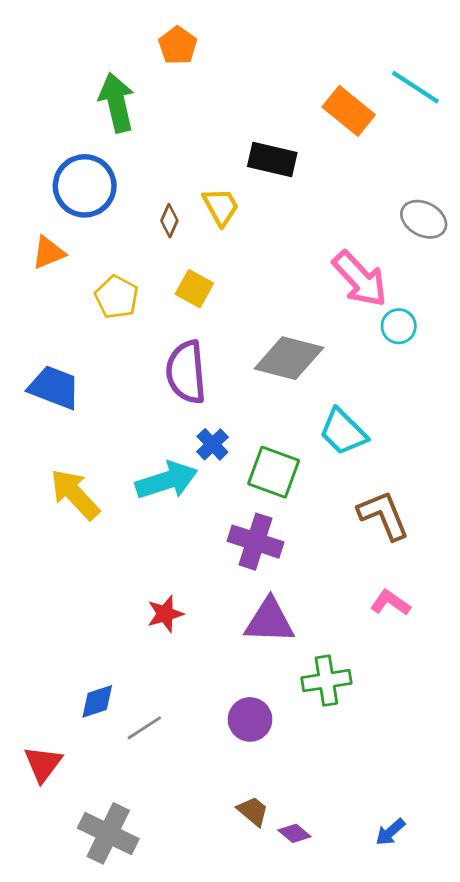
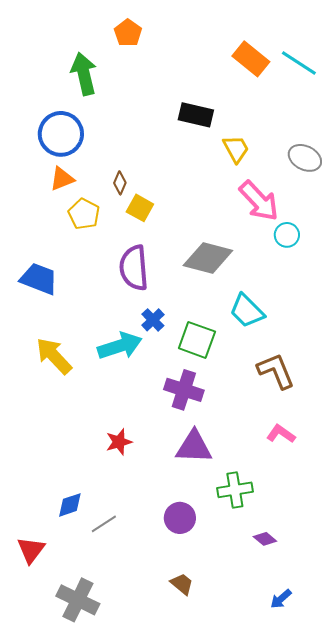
orange rectangle: (349, 111) -> (251, 59), moved
yellow trapezoid: (221, 207) -> (236, 149), moved
brown diamond: (169, 221) -> (120, 183), moved
orange triangle: (49, 253) -> (62, 179), moved
purple diamond: (294, 833) -> (265, 539), moved

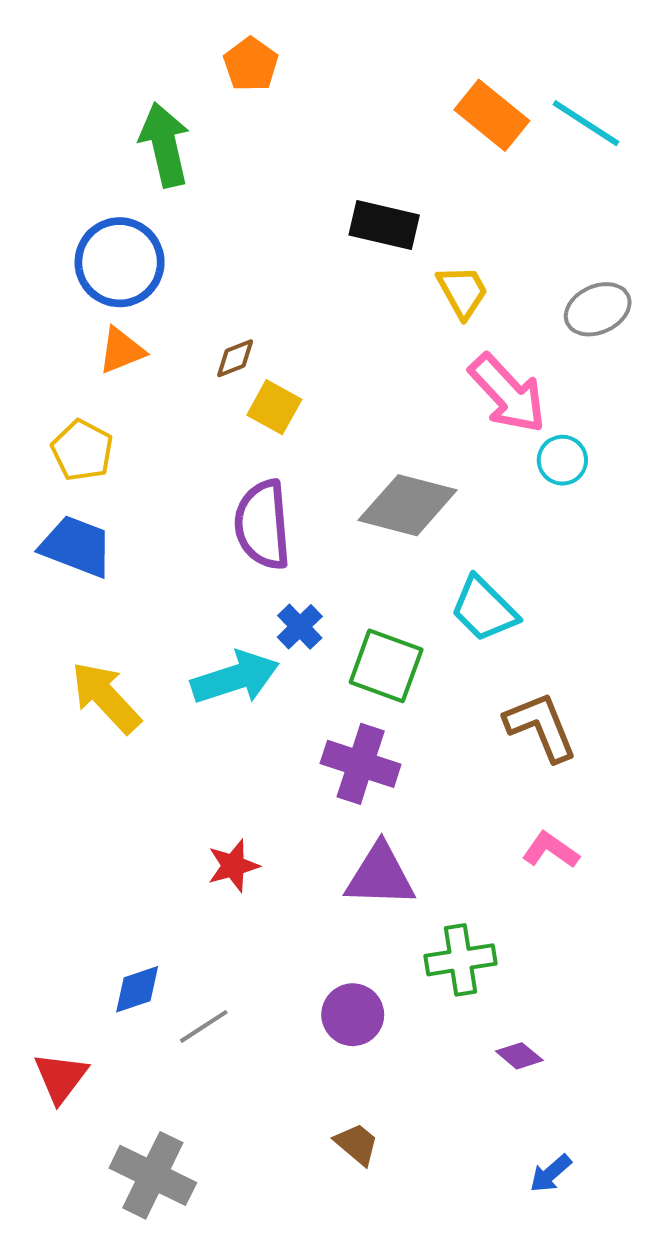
gray ellipse: (305, 158) -> (598, 309), turned -52
brown diamond: (120, 183) -> (235, 358), turned 45
yellow pentagon: (84, 214) -> (82, 450), moved

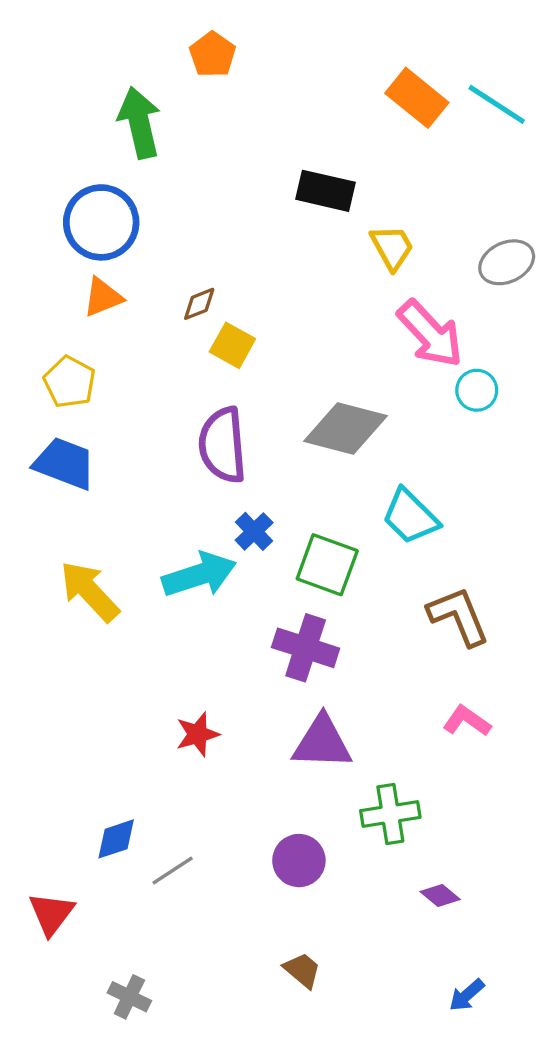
gray cross: (153, 1175) -> (129, 997), size x0.6

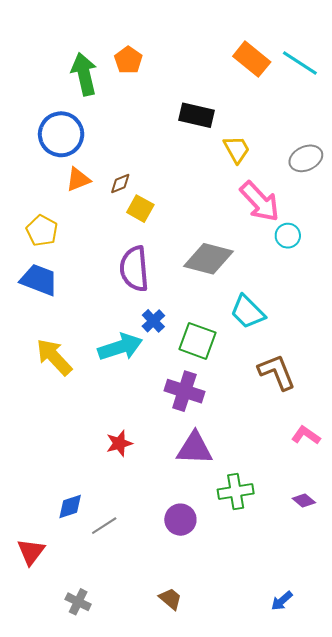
orange pentagon: (213, 55) -> (128, 60), moved
orange triangle: (103, 297) -> (78, 179), moved
pink L-shape: (467, 721) -> (306, 435), moved
purple diamond: (440, 895) -> (304, 500), moved
brown trapezoid: (302, 970) -> (170, 599), moved

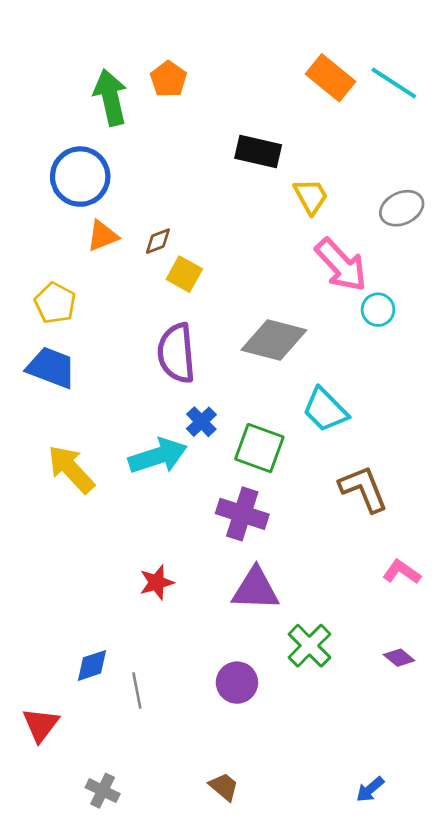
green cross: (236, 491) -> (309, 646), turned -36
gray line: (104, 526) -> (137, 690), turned -68

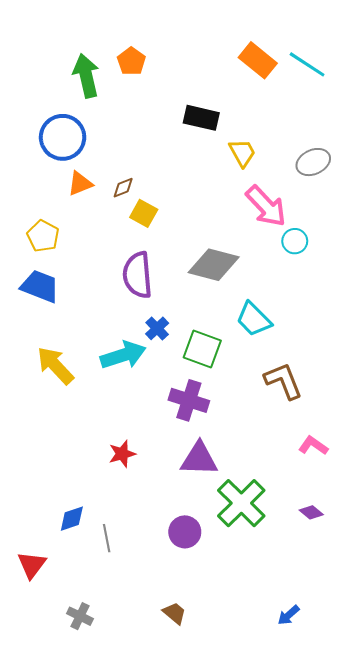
green cross: (309, 646) -> (241, 503), size x1.4

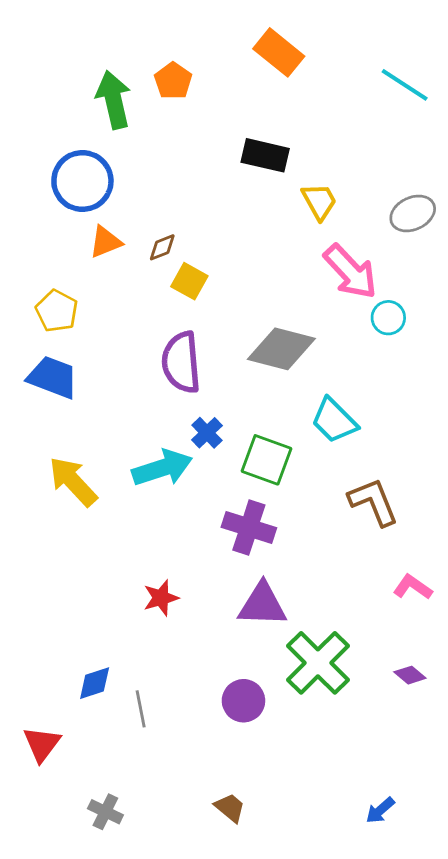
orange rectangle: (258, 60) -> (279, 52), moved

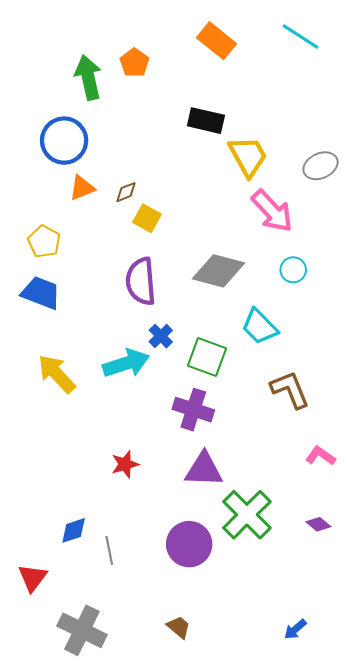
cyan line: (405, 85) -> (301, 36), moved
yellow trapezoid: (319, 201) -> (248, 156), size x1.4
cyan circle: (388, 318) -> (293, 270), moved
purple circle: (243, 701) -> (189, 544), size x1.4
gray cross: (105, 812) -> (82, 630), size x1.8

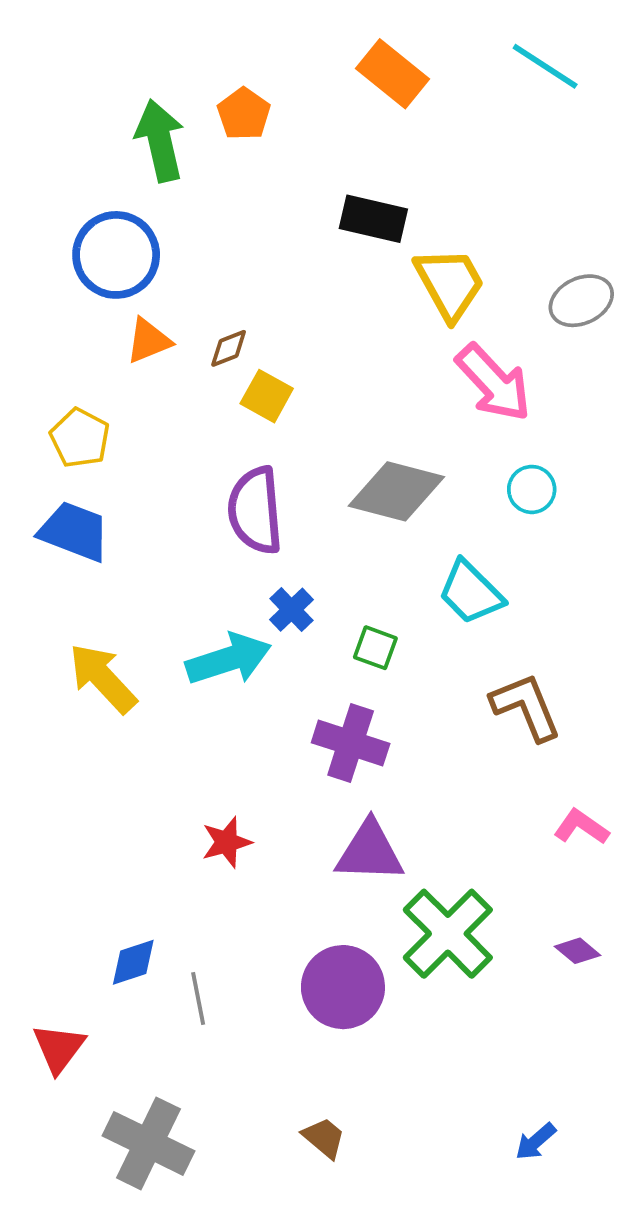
green square: (207, 357) -> (375, 648), size x0.6

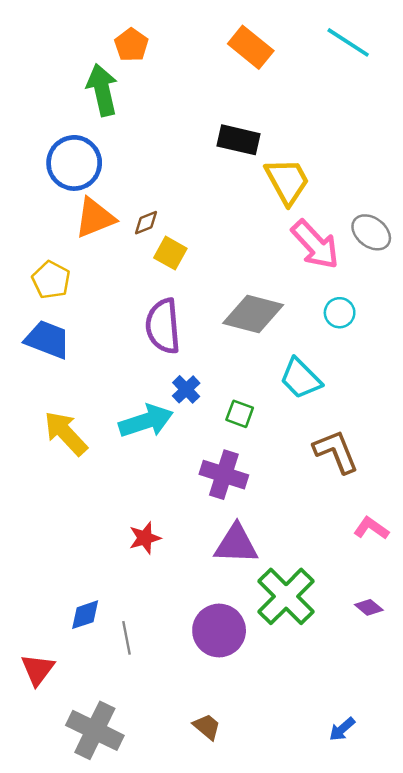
orange pentagon: (244, 114) -> (131, 45), moved
gray ellipse: (581, 301) -> (371, 232), moved, turned 63
orange triangle: (148, 341) -> (95, 218), size x1.4

